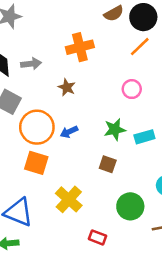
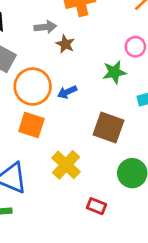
gray arrow: (31, 64) -> (45, 27), moved
green star: (115, 129) -> (114, 72), moved
brown square: (108, 164) -> (108, 127), size x1.6

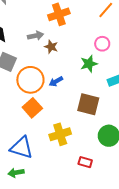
orange square: (31, 125) -> (32, 108), turned 36
yellow cross: (66, 165) -> (60, 134), turned 35

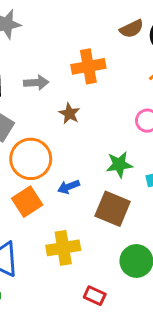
gray arrow: (36, 36) -> (36, 83), moved
green star: (89, 64) -> (119, 165), moved
blue arrow: (56, 81) -> (69, 187), moved

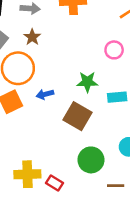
brown star: (69, 114) -> (32, 37), moved
yellow cross: (63, 248) -> (27, 174), moved

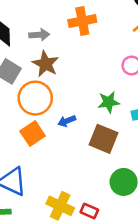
brown star: (32, 37) -> (45, 64), size x1.5
yellow cross: (27, 174) -> (60, 206), turned 35

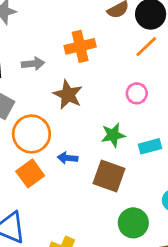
brown star: (45, 64) -> (68, 95), moved
blue arrow: (67, 121) -> (68, 158), turned 30

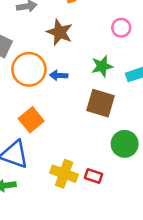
blue arrow: (68, 158) -> (59, 75), moved
orange square: (30, 173) -> (31, 120), moved

